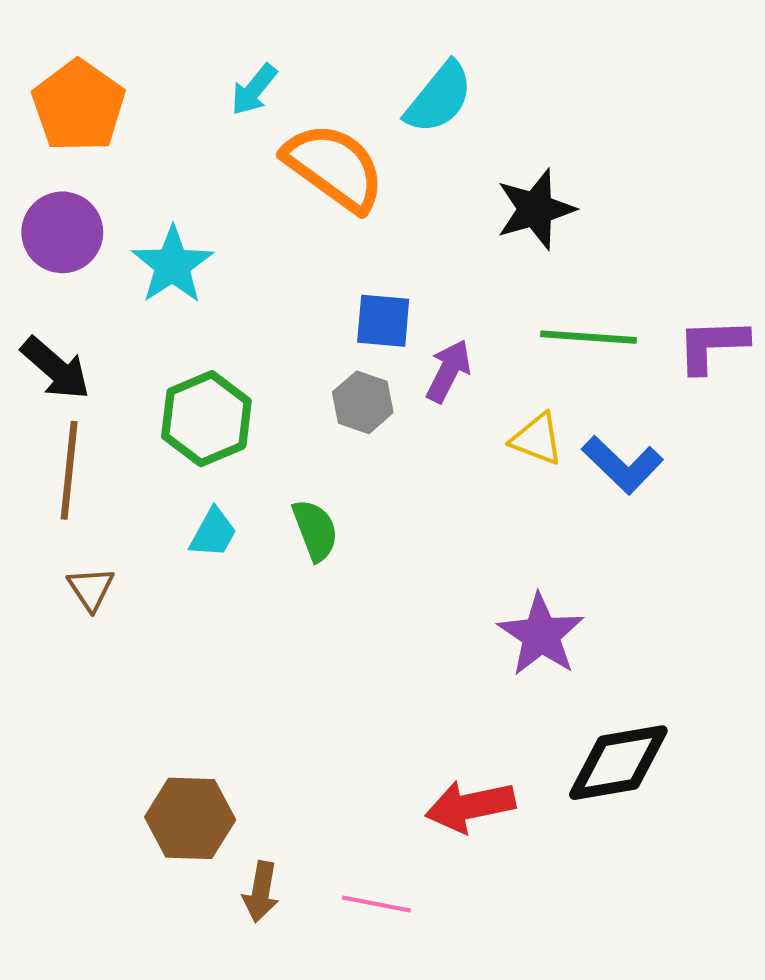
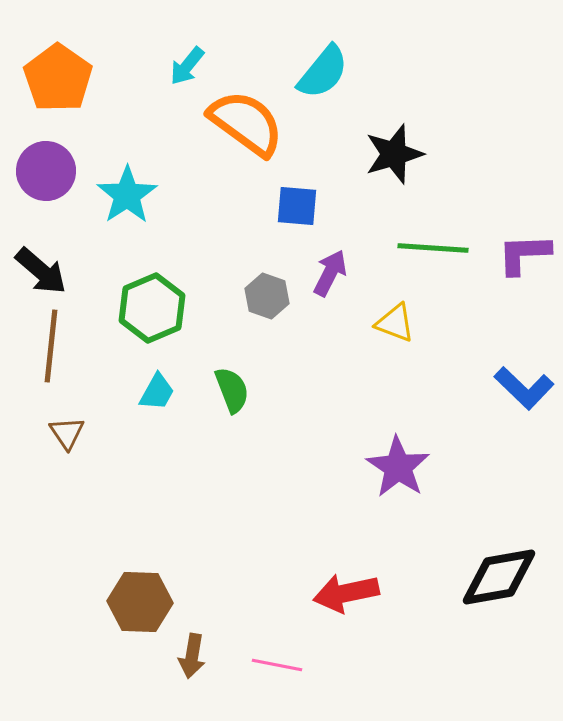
blue square: (383, 321) -> (297, 206), moved
blue L-shape: (622, 465) -> (524, 388), moved
black diamond: (618, 763) -> (499, 577), moved

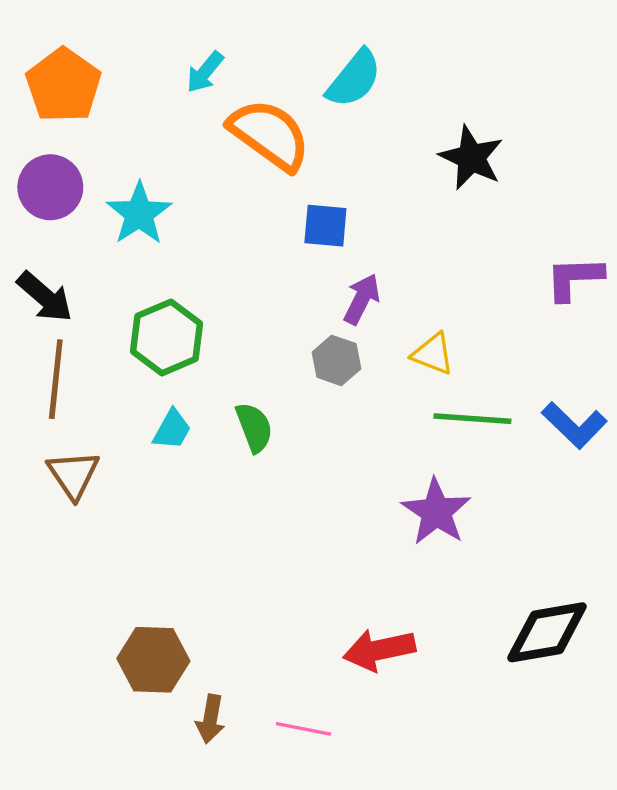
black star: (394, 154) -> (471, 158), moved, turned -30
green line: (433, 248) -> (472, 419), moved
gray hexagon: (267, 296) -> (336, 360), moved
brown triangle: (67, 433) -> (73, 474), size x1.4

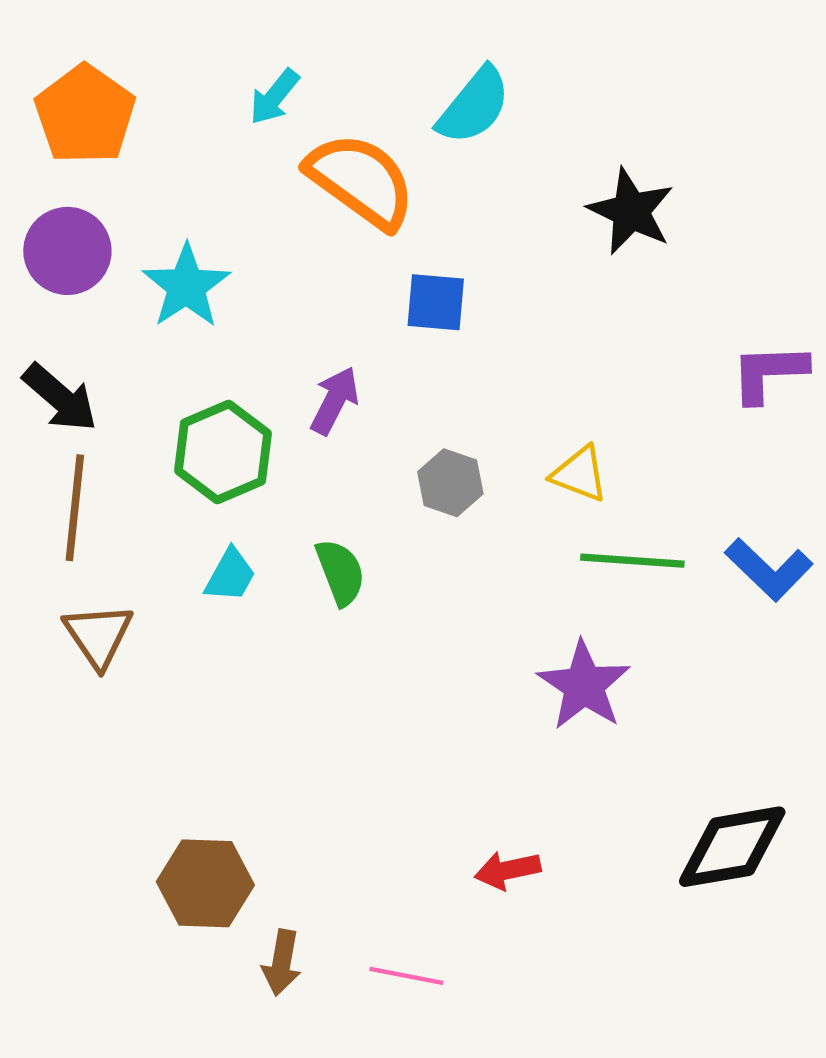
purple arrow: (362, 299) -> (334, 401), moved
red arrow: (379, 650) -> (508, 870), size x0.7

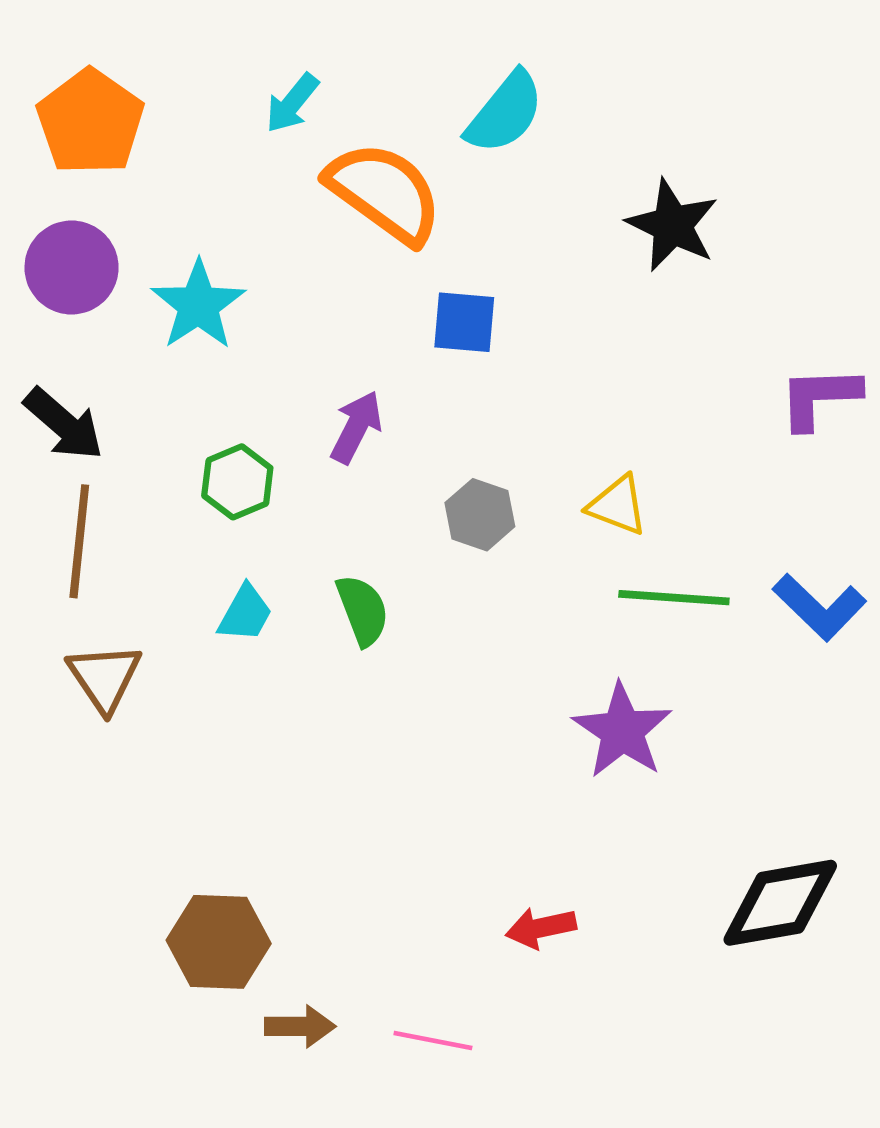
green hexagon: (223, 452) -> (237, 482), size x0.7
brown arrow: (282, 963) -> (300, 1026), turned -100

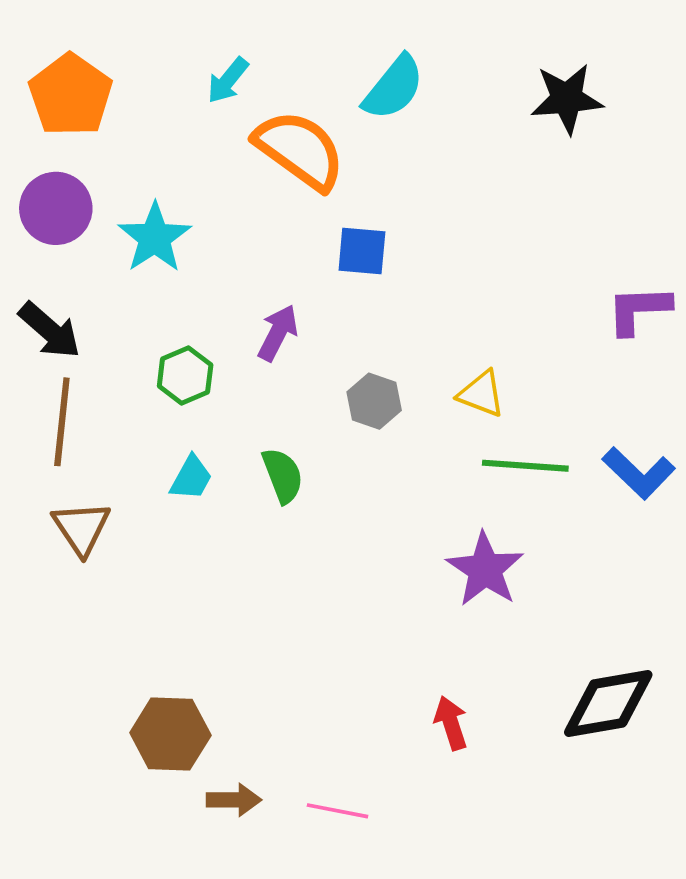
black star: (672, 225) -> (567, 99), moved, turned -30
red arrow: (541, 928) -> (451, 723), moved, turned 84

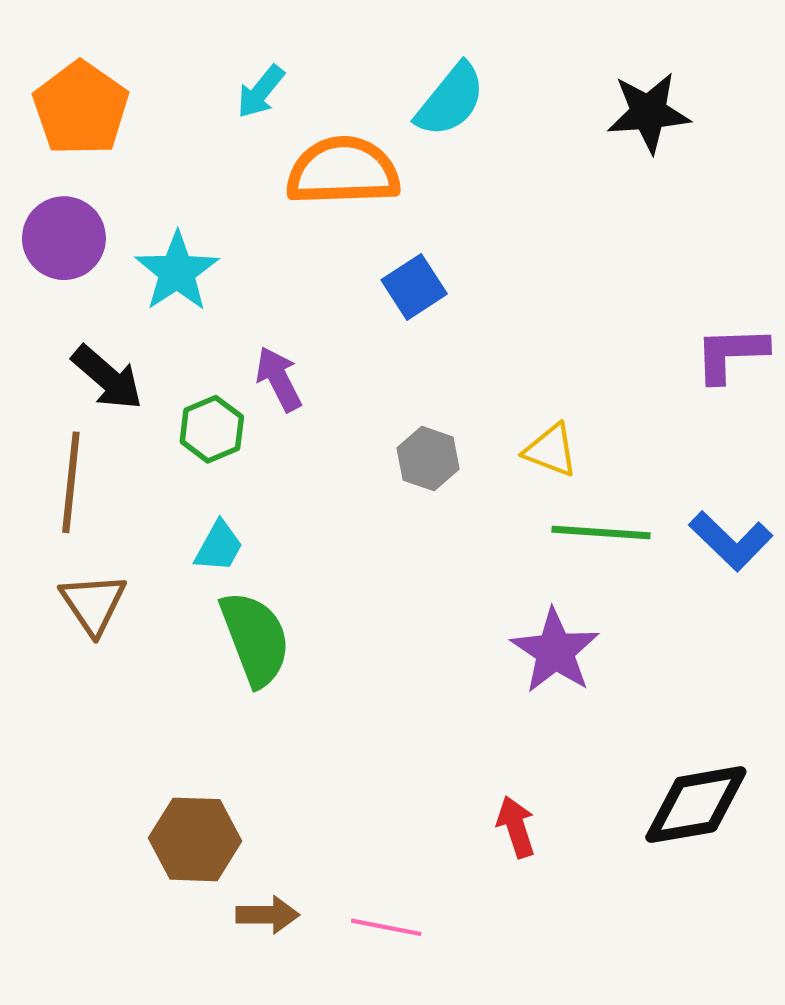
orange semicircle: (300, 150) -> (343, 171), turned -38
blue square: (362, 251) -> (414, 287), turned -38
black arrow: (50, 330) -> (107, 378), moved
purple arrow: (278, 333) -> (279, 379), moved, turned -54
green semicircle: (283, 475) -> (255, 639), moved, size x1.5

